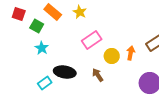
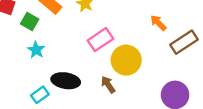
orange arrow: (131, 53) -> (158, 23), moved, turned -56
yellow circle: (112, 56) -> (126, 60), size x1.5

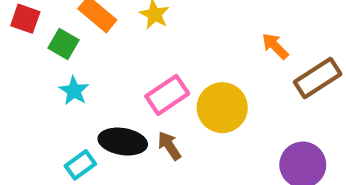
pink rectangle: (100, 40) -> (167, 95), moved
brown arrow: (108, 85) -> (169, 146), moved

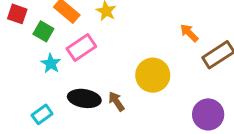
pink rectangle: (167, 95) -> (81, 47), moved
cyan rectangle: (80, 165) -> (42, 114), moved

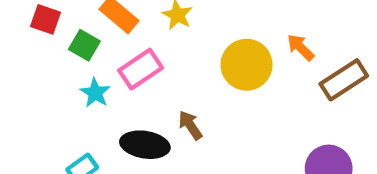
yellow circle: (153, 75) -> (247, 65), moved
brown arrow: (116, 101) -> (190, 125), moved

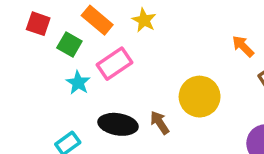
yellow circle: (247, 65) -> (200, 97), moved
brown arrow: (190, 125) -> (160, 123), moved

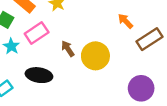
brown arrow: (160, 123) -> (68, 49), moved

